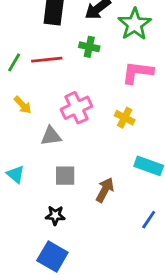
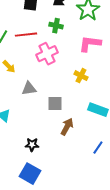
pink cross: (76, 108) -> (47, 54), moved
gray square: (65, 176) -> (55, 104), moved

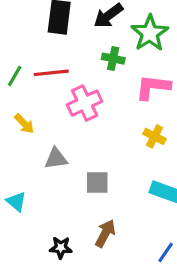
green cross: (56, 26) -> (113, 59), moved
yellow cross: (81, 76) -> (155, 136), moved
brown arrow: (67, 127) -> (105, 233), moved

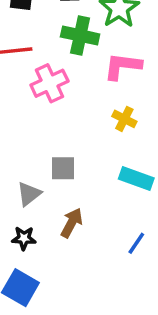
green cross: (113, 59) -> (80, 35), size x1.5
gray triangle: (56, 159) -> (29, 194), moved, turned -30

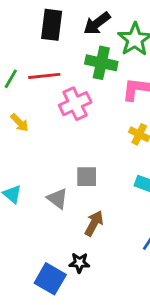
gray triangle: (29, 194) -> (57, 199), turned -45
black star: (24, 238) -> (79, 263), moved

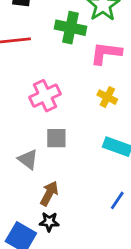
pink cross: (75, 104) -> (45, 96), moved
brown arrow: (94, 223) -> (49, 193), moved

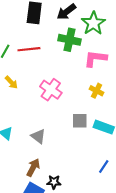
pink cross: (45, 96) -> (51, 90), turned -30
gray square: (56, 138) -> (80, 121), moved
brown arrow: (49, 193) -> (33, 168), moved

